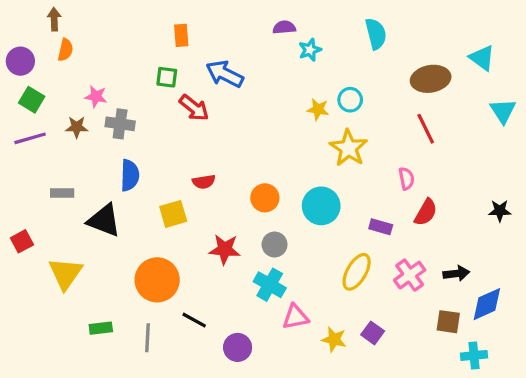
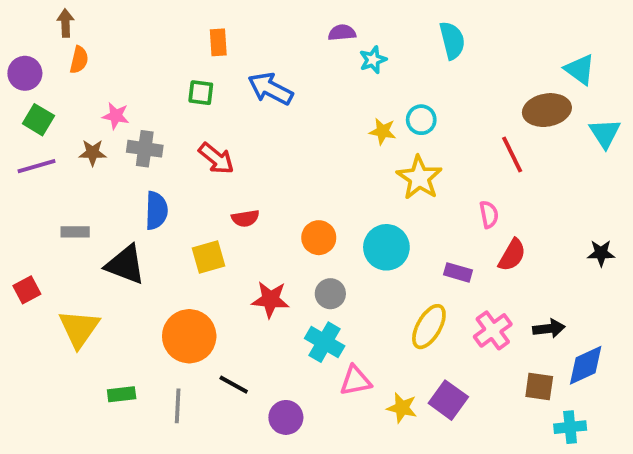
brown ellipse: (431, 79) -> (547, 110), moved
red arrow: (194, 108) -> (216, 158), moved
purple square: (373, 333) -> (448, 400), size x1.4

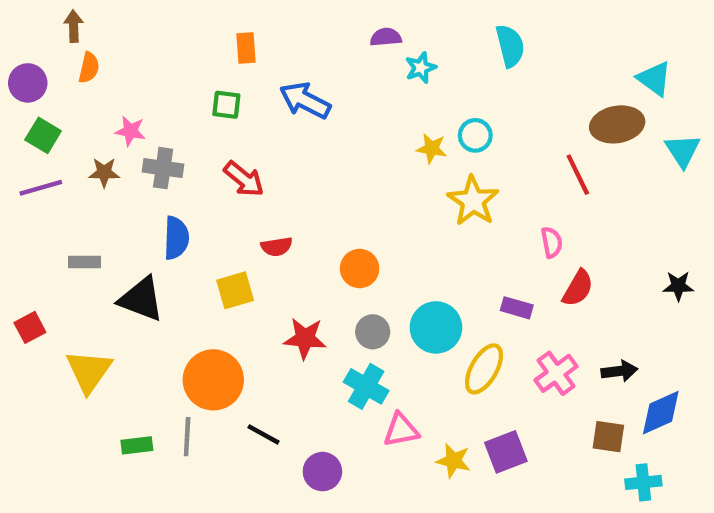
cyan circle: (386, 247) -> (436, 327), moved
purple square: (448, 400) -> (506, 452), turned 33
gray line: (178, 406) -> (187, 437), moved

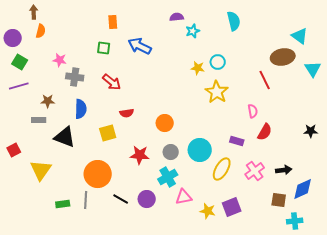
brown star: (104, 172) -> (48, 101), moved
cyan cross: (366, 386) -> (168, 177), turned 30
purple circle: (322, 472) -> (147, 199), moved

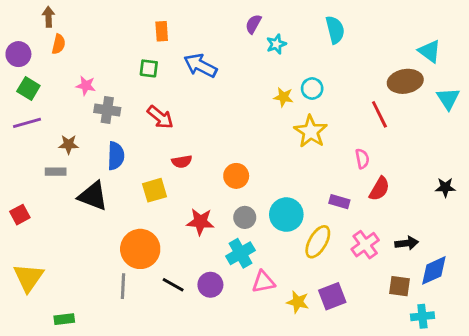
purple semicircle: (177, 17) -> (253, 24), turned -56
yellow triangle: (41, 170) -> (28, 278), moved
green rectangle: (63, 204) -> (64, 319), moved

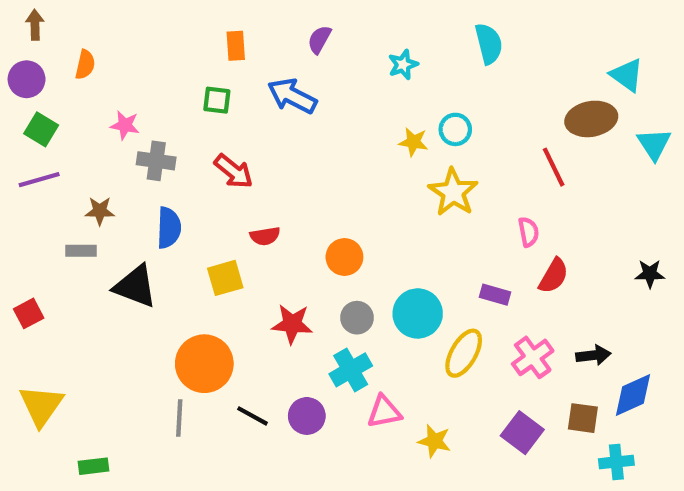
brown arrow: (49, 17) -> (35, 25), moved
purple semicircle: (253, 24) -> (319, 39), moved
purple square: (332, 296) -> (522, 433), moved, turned -32

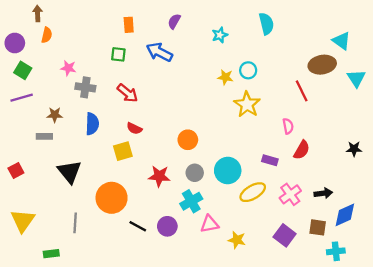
brown arrow: (35, 25) -> (38, 13), moved
red semicircle: (265, 236) -> (134, 128), moved, turned 35
black triangle: (135, 286) -> (69, 172), moved, turned 30
yellow ellipse: (464, 353) -> (253, 192), turned 30
gray line: (179, 418) -> (75, 223), moved

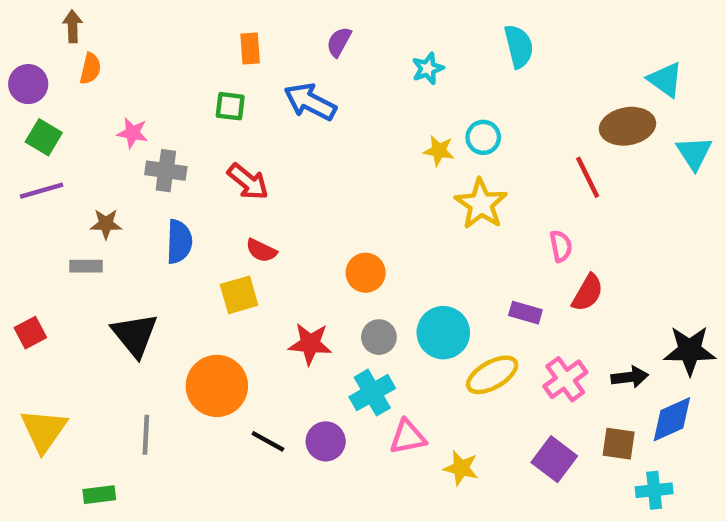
black star: (354, 149) -> (690, 350), moved, size x1.6

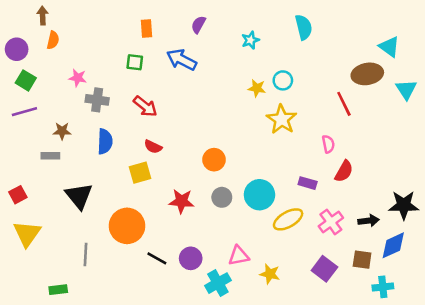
cyan cross: (372, 393) -> (218, 283), moved
yellow triangle: (44, 430) -> (27, 234), moved

